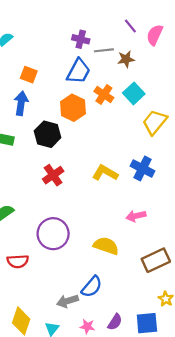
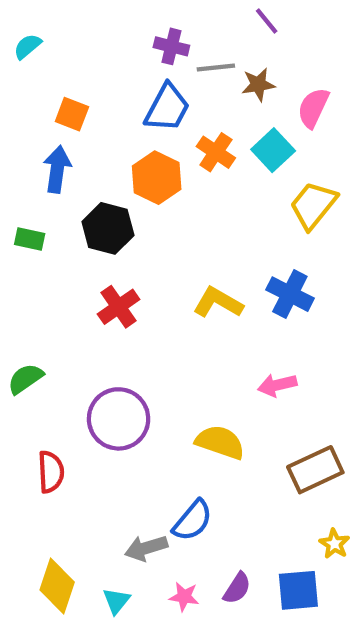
pink semicircle: (155, 35) -> (313, 108), moved
red semicircle: (18, 261) -> (51, 472), turned -90

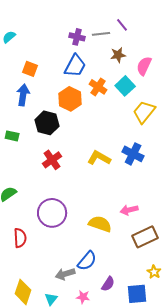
gray line: (216, 68) -> (101, 34), moved
green rectangle: (30, 239) -> (12, 136), moved
pink arrow: (277, 385) -> (129, 210), moved
purple semicircle: (237, 588) -> (108, 284), moved

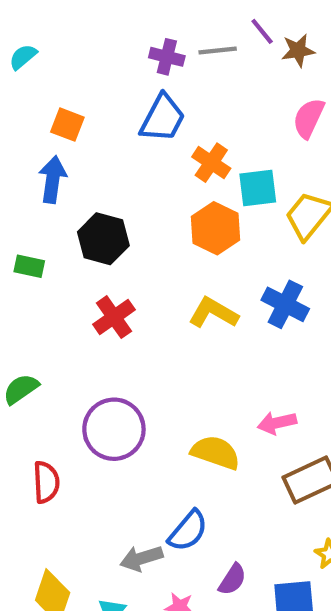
brown star: (118, 55) -> (298, 50), moved
cyan square: (125, 86) -> (258, 188), moved, turned 36
orange hexagon: (70, 99) -> (216, 228), moved

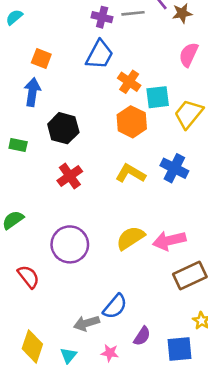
pink arrow: (277, 423) -> (169, 241), size x1.4
yellow semicircle: (216, 453) -> (130, 238), moved, turned -52
red semicircle: (46, 482) -> (28, 277), turned -35

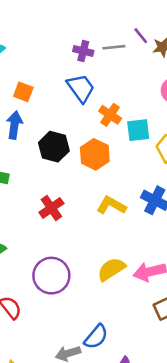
blue trapezoid: (99, 55) -> (81, 88), turned -64
orange hexagon: (132, 122) -> (95, 154), moved
black hexagon: (63, 128) -> (54, 147), moved

